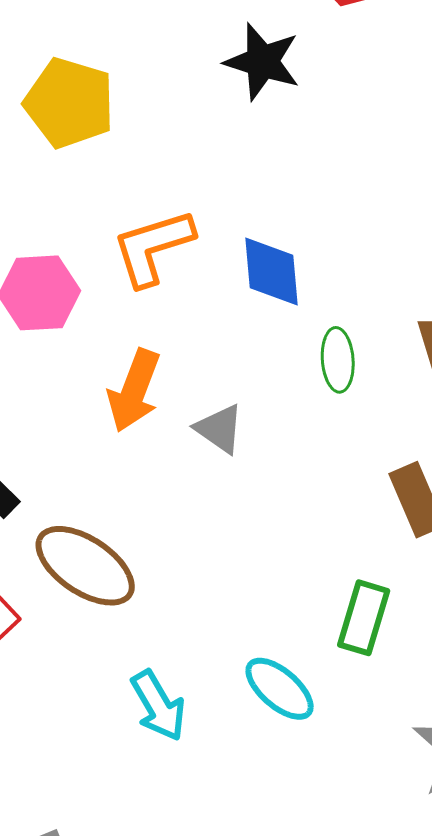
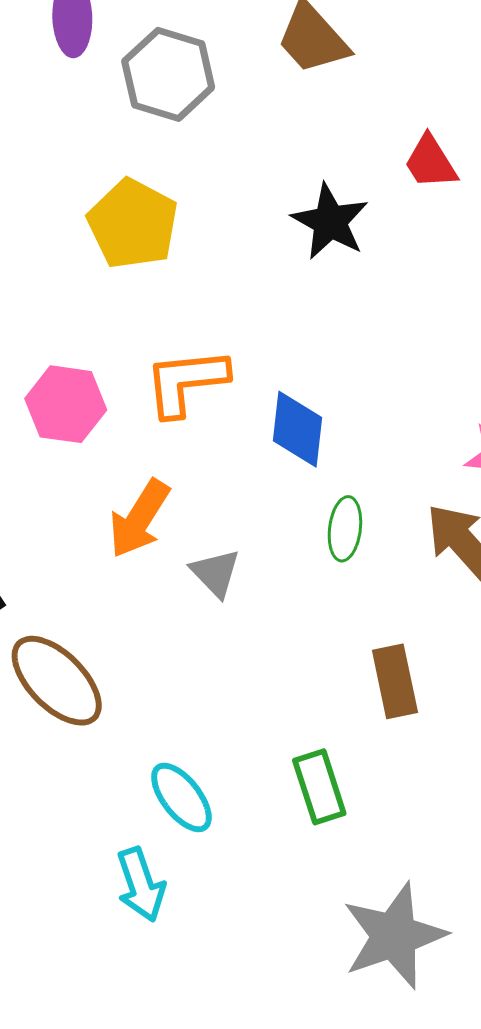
green rectangle: (364, 618) -> (319, 787), turned -46
cyan ellipse: (280, 689) -> (181, 797), moved
cyan arrow: (158, 706) -> (141, 885), moved

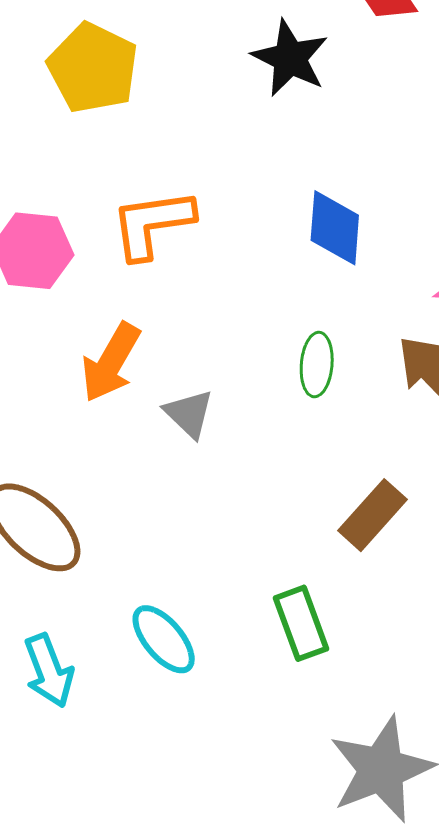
blue diamond: (298, 429) -> (335, 228), moved
brown rectangle: (395, 681) -> (372, 515), turned 56
cyan arrow: (141, 885) -> (49, 671), moved

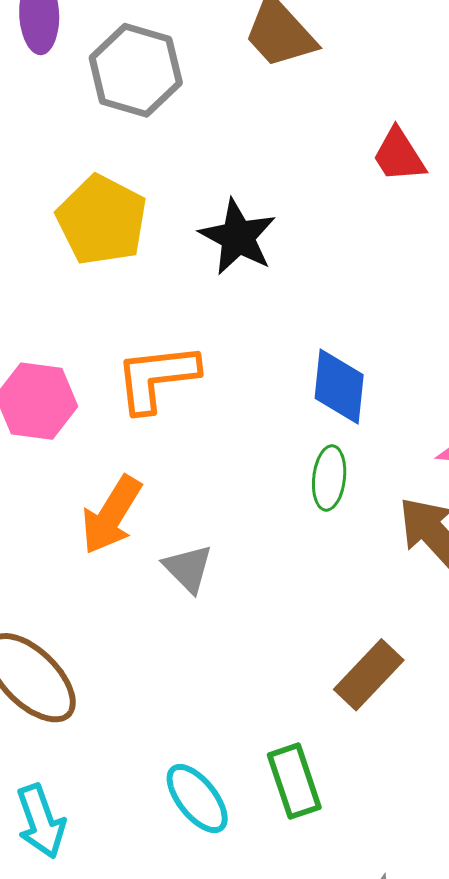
black star: (290, 58) -> (238, 237), moved
green ellipse: (317, 365) -> (329, 478), moved
cyan ellipse: (164, 639) -> (197, 798), moved

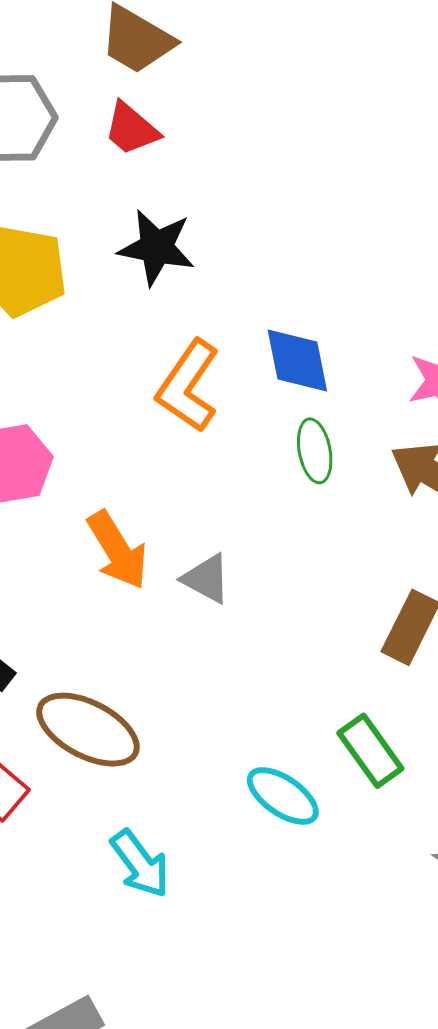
red trapezoid: (399, 155) -> (131, 129), moved
orange L-shape: (157, 378) -> (188, 386), moved, turned -32
orange arrow: (111, 515) -> (117, 550), turned -46

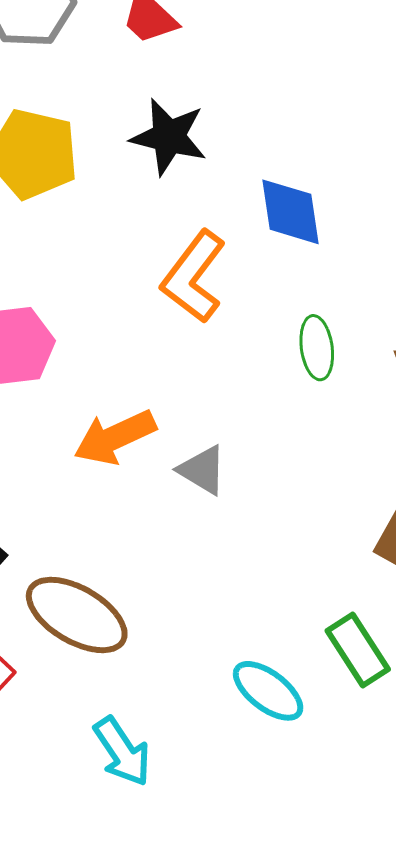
blue diamond: (297, 360) -> (290, 212), moved
orange arrow: (117, 550) -> (115, 437), turned 94

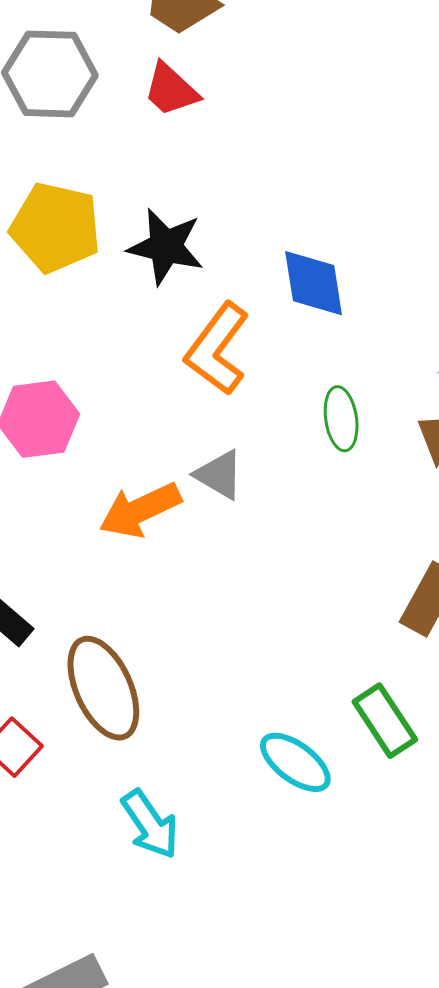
black star: (169, 137) -> (166, 247), moved
gray triangle: (202, 470) -> (219, 475), moved
brown ellipse: (77, 615) -> (103, 688), turned 36

